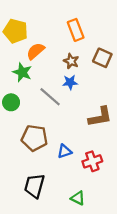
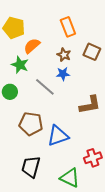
blue triangle: (64, 151) -> (58, 136), size x1.6
red cross: (92, 161) -> (93, 158), moved
green triangle: (78, 198) -> (70, 178), size x1.5

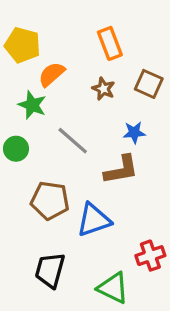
blue star: (63, 74) -> (134, 133), moved
brown L-shape: (90, 105) -> (121, 170), moved

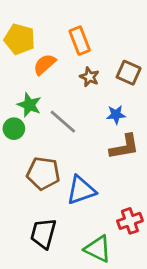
orange rectangle: (110, 43) -> (80, 41), moved
green star: (32, 105) -> (29, 105), moved
brown L-shape: (121, 170) -> (124, 147), moved

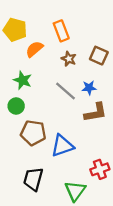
gray line: (63, 122) -> (65, 91), moved
green circle: (14, 129) -> (16, 106), moved
green triangle: (98, 249) -> (75, 191), turned 40

